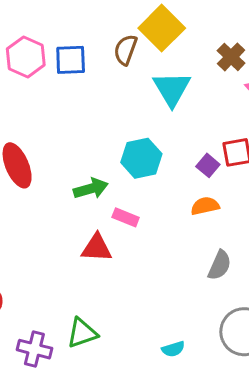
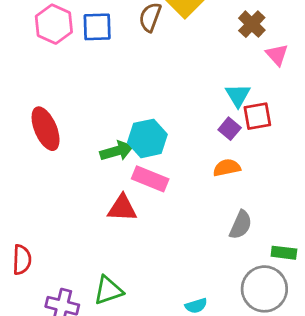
cyan triangle: (172, 89) -> (238, 95), moved, size x0.7
cyan hexagon: (141, 158) -> (147, 138), moved
pink rectangle: (126, 217) -> (150, 179), size x1.4

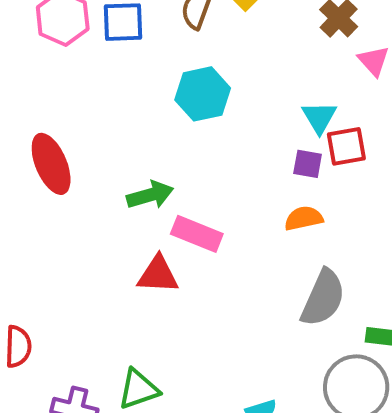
purple square: (230, 129) -> (308, 164), turned -30
cyan hexagon: (147, 138) -> (203, 94), moved
gray semicircle: (241, 225) -> (323, 298), size x1.4

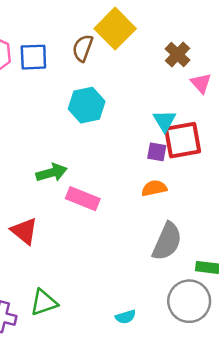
red square: (346, 146) -> (183, 140), size x1.4
red triangle: (158, 275) -> (24, 231), moved, turned 36

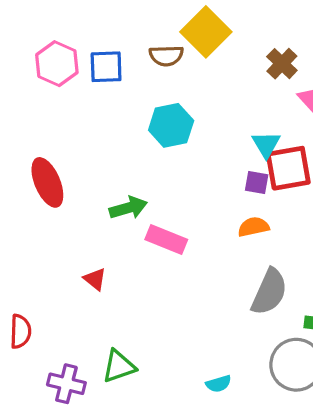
brown semicircle: (83, 48) -> (166, 56), turned -112
red triangle: (24, 231) -> (95, 279), size x0.7

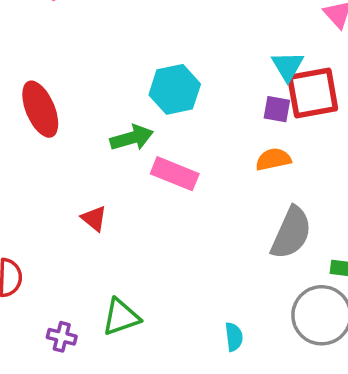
cyan hexagon: (171, 125) -> (175, 89), moved
purple cross: (66, 384) -> (62, 337), size x0.7
cyan semicircle: (219, 384) -> (234, 337), turned -80

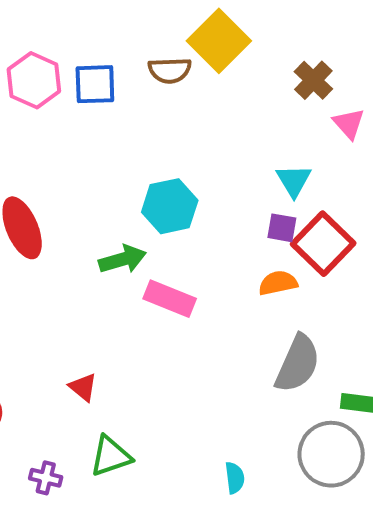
red square: (313, 93) -> (323, 244), moved, turned -36
red triangle: (94, 218) -> (83, 387), moved

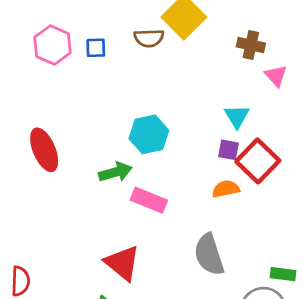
brown cross: (313, 80) -> (251, 45), turned -32
blue square: (95, 84) -> (96, 48), size x0.7
gray semicircle: (298, 364) -> (209, 255), moved, turned 138
red triangle: (83, 387) -> (122, 263), moved, size x1.8

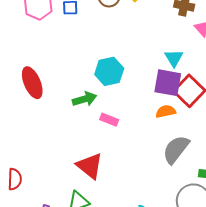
purple square: (229, 150) -> (168, 83), size x1.8
pink rectangle: (149, 200) -> (109, 120), size x0.7
gray semicircle: (209, 255) -> (176, 149), moved, turned 56

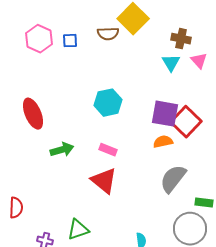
cyan triangle: (174, 58) -> (171, 63), moved
green arrow: (85, 99) -> (62, 150), moved
red triangle: (90, 166) -> (104, 181), moved

